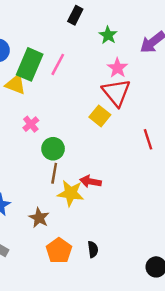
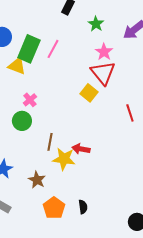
green circle: (53, 149) -> (22, 121), moved

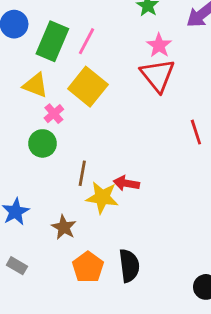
yellow triangle: (17, 66) -> (35, 85), moved
yellow square: (89, 93) -> (88, 87), moved, size x1.5
black semicircle: (83, 207) -> (129, 266), size x1.6

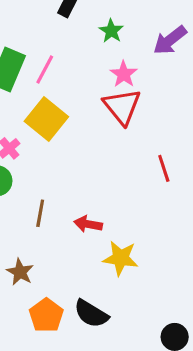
yellow star: (102, 197) -> (121, 258), moved
black semicircle: (129, 266) -> (91, 314), turned 128

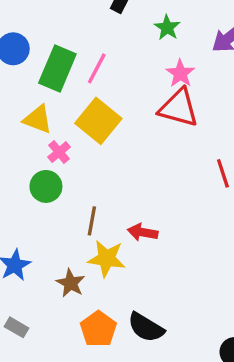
red triangle: (122, 107) -> (179, 108), turned -36
yellow star: (121, 258) -> (107, 259), moved

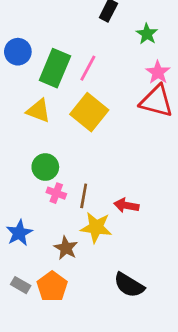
pink cross: (59, 152) -> (56, 193), moved, turned -30
orange pentagon: (98, 329) -> (52, 286), moved

